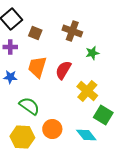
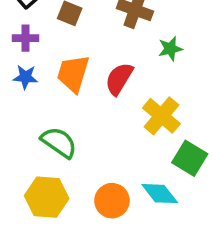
blue star: (10, 77) -> (25, 77), moved
orange circle: (52, 129) -> (112, 201), moved

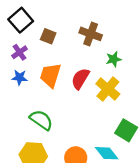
purple cross: (25, 38) -> (20, 52), turned -35
yellow cross: (161, 116) -> (108, 89), moved

